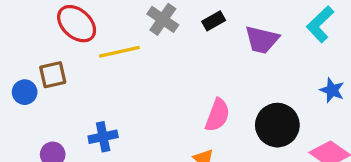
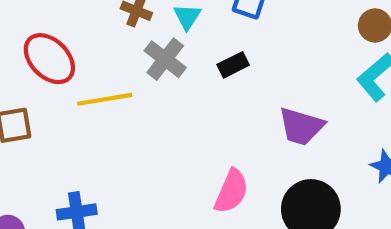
purple trapezoid: (262, 40) -> (301, 126), moved

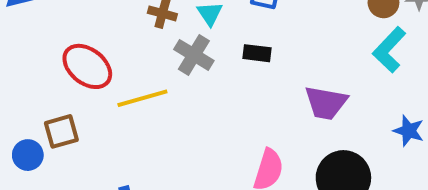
black rectangle: (233, 65) -> (257, 53), turned 40

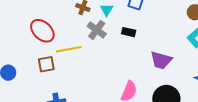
brown square: (61, 131) -> (46, 64), moved

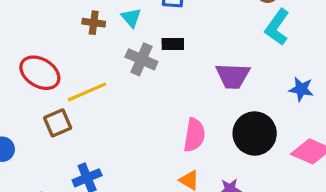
gray cross: (97, 30) -> (141, 59), moved

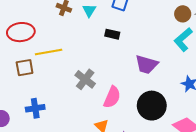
gray cross: (141, 59) -> (85, 79), moved
red ellipse: (40, 73) -> (21, 32), turned -50

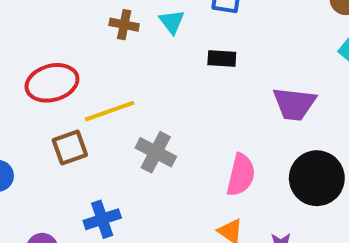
gray cross: (85, 79) -> (156, 152), moved

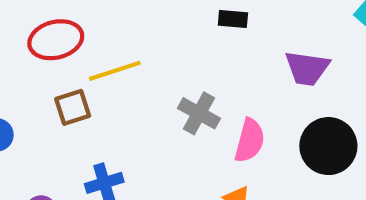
gray cross: (156, 152) -> (199, 113), moved

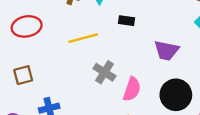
yellow line: (115, 71) -> (83, 38), moved
brown square: (73, 107) -> (23, 75), moved

